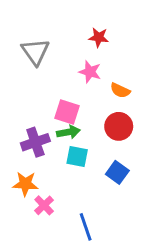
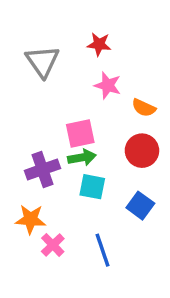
red star: (99, 37) -> (99, 44), moved
pink square: (67, 112) -> (80, 133), turned -30
blue line: (86, 227) -> (103, 250), moved

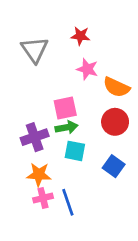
orange semicircle: (144, 108) -> (116, 87), size x1.4
orange star: (30, 219) -> (39, 174), moved
pink cross: (53, 245) -> (43, 198), turned 30
blue line: (103, 250) -> (68, 202), moved

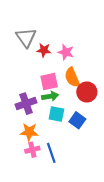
red star: (80, 36) -> (44, 50), moved
orange semicircle: (116, 87) -> (72, 77), moved, turned 42
blue square: (114, 166) -> (77, 120), moved

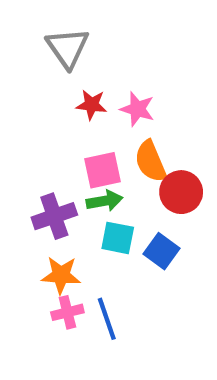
gray triangle: (26, 37) -> (67, 48), moved

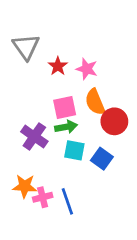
gray triangle: (67, 48) -> (26, 47), moved
red star: (91, 105) -> (58, 66), turned 30
purple cross: (54, 216) -> (34, 136), turned -36
orange star: (61, 275) -> (25, 186), moved

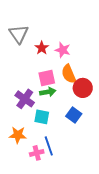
cyan square: (74, 150) -> (42, 117), moved
pink cross: (43, 197) -> (37, 153), moved

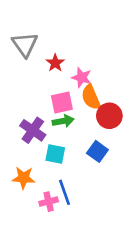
pink star: (63, 50) -> (82, 77), moved

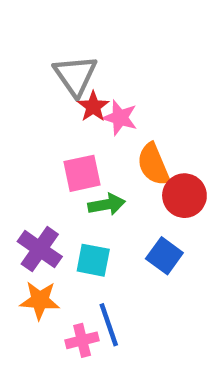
gray triangle: (25, 44) -> (75, 75), moved
pink star: (82, 77) -> (120, 118), moved
pink square: (62, 103) -> (82, 173), moved
purple cross: (33, 130) -> (40, 249), moved

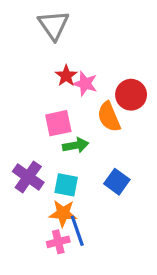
gray triangle: (75, 75) -> (54, 25), moved
red circle: (184, 196) -> (131, 95), moved
orange star: (40, 300) -> (63, 213), moved

